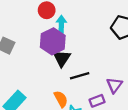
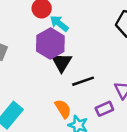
cyan arrow: (61, 24) -> (59, 23), turned -49

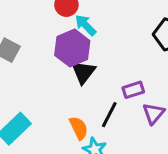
black line: (83, 81) -> (109, 115), moved, turned -50
purple rectangle: (104, 109) -> (133, 90), moved

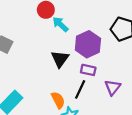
purple hexagon: (72, 48) -> (88, 44), moved
purple rectangle: (133, 90) -> (88, 70), moved, turned 32

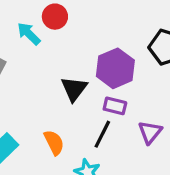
cyan arrow: (60, 24) -> (29, 34), moved
orange semicircle: (58, 100) -> (54, 142), moved

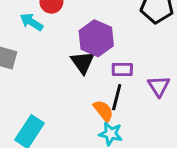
purple hexagon: (115, 68) -> (96, 38), moved
orange semicircle: (54, 142) -> (103, 111), moved

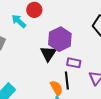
black line: (117, 97) -> (67, 81), turned -30

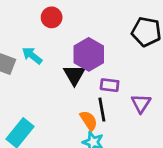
cyan arrow: (19, 21) -> (32, 56), moved

